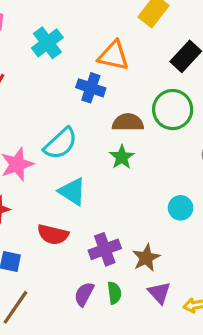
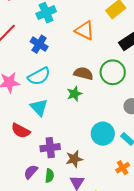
blue cross: (91, 88) -> (39, 44), moved
cyan circle: (181, 208) -> (103, 134), size x1.5

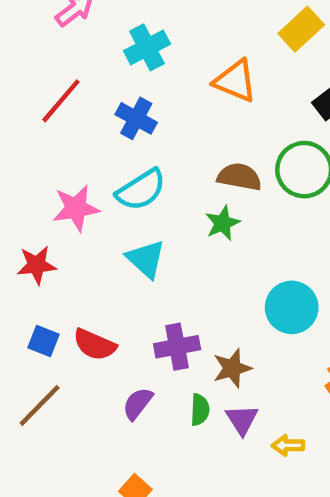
red semicircle: (21, 131) -> (95, 345), moved
green semicircle: (49, 176) -> (200, 410), moved

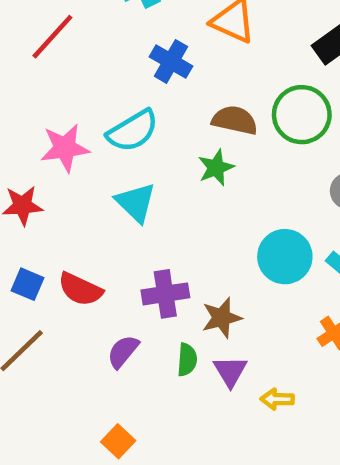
blue cross: (136, 118) -> (171, 61), moved

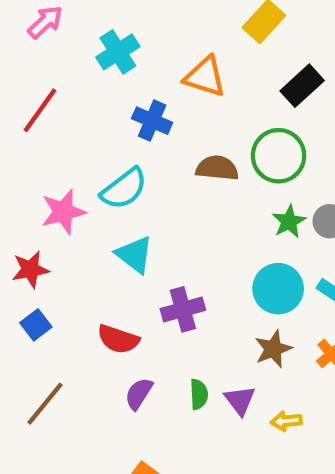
green star: (216, 168) -> (289, 222), moved
blue square: (28, 284) -> (36, 325), moved, turned 36
red semicircle: (80, 289) -> (118, 339), moved
purple cross: (165, 294) -> (183, 309), moved
brown star: (222, 318) -> (273, 349), moved

